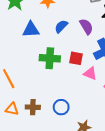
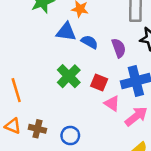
blue semicircle: (61, 26) -> (90, 42), turned 64
blue triangle: (31, 30) -> (66, 32), moved
green cross: (50, 58) -> (69, 76), turned 30

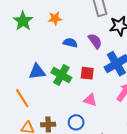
blue triangle: (66, 32) -> (37, 72), moved
pink triangle: (112, 103) -> (90, 100), moved

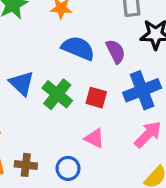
blue semicircle: (70, 43) -> (78, 48), size x1.5
blue triangle: (37, 72) -> (22, 83), turned 42

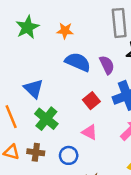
green cross: (57, 94) -> (46, 119), moved
red square: (96, 98) -> (91, 101), turned 35

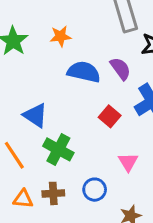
pink triangle: (90, 132) -> (128, 162), moved, turned 42

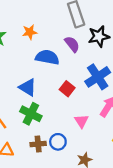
purple semicircle: (120, 69) -> (72, 44), moved
blue triangle: (35, 115) -> (28, 87), moved
brown cross: (53, 193) -> (38, 144), moved

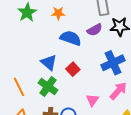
purple semicircle: (72, 44) -> (95, 30), turned 91
red square: (67, 89) -> (73, 69), moved

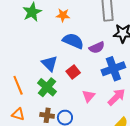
purple semicircle: (95, 30) -> (97, 48), moved
pink triangle: (92, 100) -> (89, 96), moved

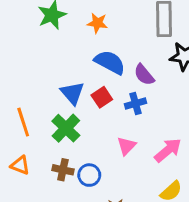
purple semicircle: (97, 48) -> (144, 75), turned 70
blue cross: (113, 69) -> (135, 104), moved, size x0.6
red square: (73, 72) -> (102, 97), moved

